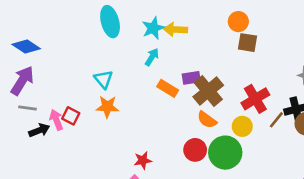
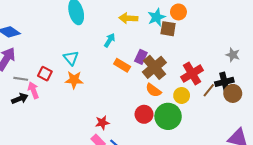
cyan star: (153, 28) -> (157, 17), moved
brown square: (248, 43) -> (168, 29), moved
purple rectangle: (191, 78) -> (141, 57), turned -56
gray line: (28, 108) -> (21, 79), moved
red square: (71, 116) -> (45, 74), moved

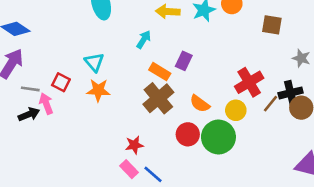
brown square: (168, 29) -> (272, 25), moved
brown cross: (154, 67) -> (158, 98), moved

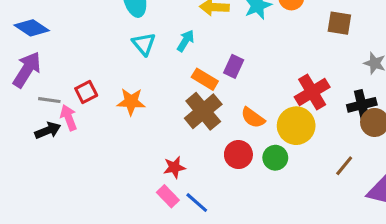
cyan triangle: (94, 62) -> (144, 44), moved
red square: (61, 82) -> (86, 92), turned 36
brown line: (271, 104) -> (344, 166), moved
yellow circle: (236, 110) -> (296, 126), size x1.5
green circle: (218, 137) -> (275, 158), size x0.6

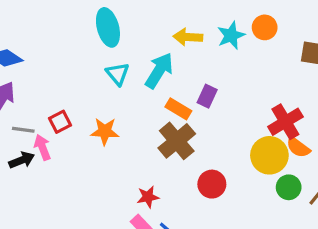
cyan arrow: (186, 41) -> (159, 71), size x1.6
orange semicircle: (253, 118) -> (298, 147), moved
green circle: (275, 158) -> (289, 187), moved

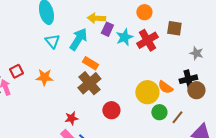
cyan star: (231, 35) -> (124, 37), moved
purple rectangle: (207, 96) -> (107, 29), moved
red cross: (285, 122) -> (147, 40), moved

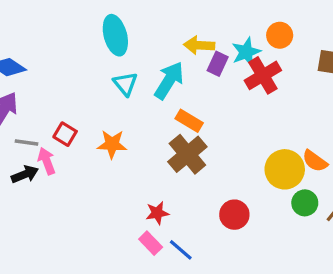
cyan star: (124, 37) -> (246, 52), moved
red cross: (147, 40) -> (263, 75), moved
red square: (16, 71) -> (65, 134), turned -32
red circle: (111, 110) -> (234, 215), moved

